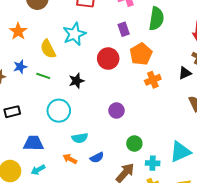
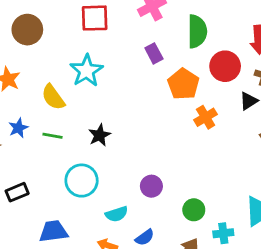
red circle: (108, 59) -> (225, 66), moved
purple circle: (117, 110) -> (151, 186), moved

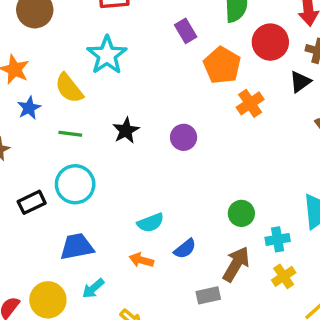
blue star: (18, 128) -> (29, 108), moved
cyan circle: (82, 181) -> (75, 184), moved
purple circle: (151, 186) -> (184, 137), moved

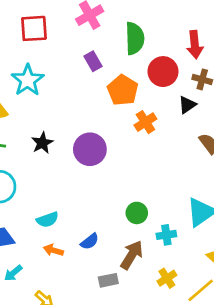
purple circle: (184, 137) -> (90, 149), size x1.5
cyan semicircle: (150, 223) -> (47, 220), moved
yellow cross: (284, 276) -> (167, 278), moved

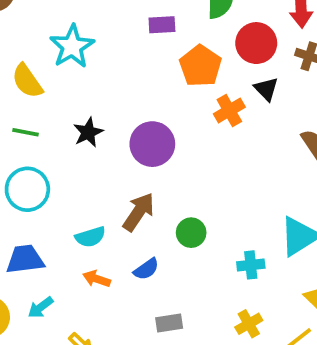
purple rectangle: (93, 61) -> (162, 25), turned -66
black triangle: (187, 105) -> (266, 89), moved, turned -42
green circle: (137, 213) -> (191, 233), moved
brown arrow: (132, 255) -> (139, 212), moved

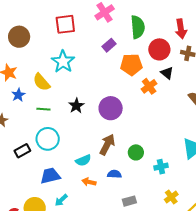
purple rectangle: (162, 25) -> (109, 45), turned -32
orange pentagon: (200, 66) -> (131, 65), turned -30
cyan cross: (251, 265) -> (161, 167), moved
blue semicircle: (146, 269) -> (114, 174), turned -136

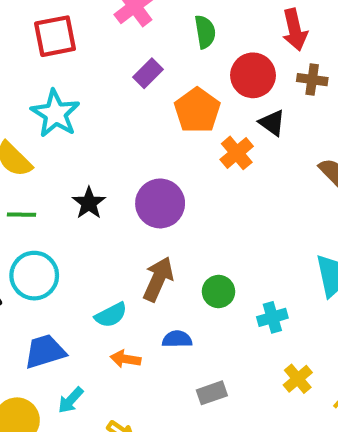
green semicircle: (138, 27) -> (205, 32), size x0.7
orange pentagon: (131, 65) -> (197, 110), turned -30

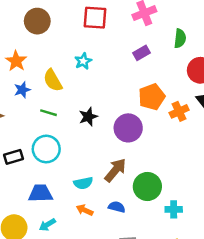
orange pentagon: (197, 110) -> (152, 97), moved
cyan star: (55, 114) -> (83, 61), size x0.6
green circle: (219, 291) -> (147, 187), size x1.5

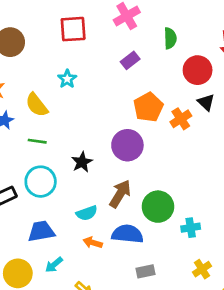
black star: (88, 117) -> (82, 162), moved
blue semicircle: (117, 207) -> (127, 234), size x1.6

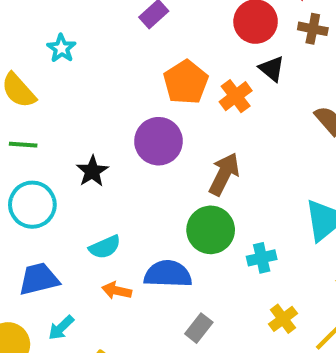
brown arrow: (120, 194) -> (224, 174), moved
gray rectangle: (146, 271) -> (199, 328), turned -36

